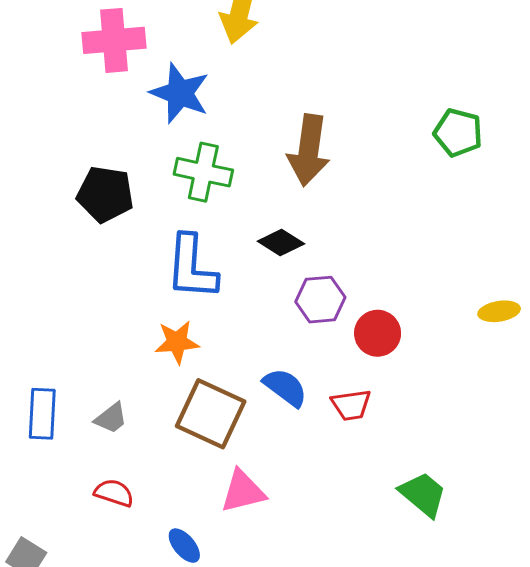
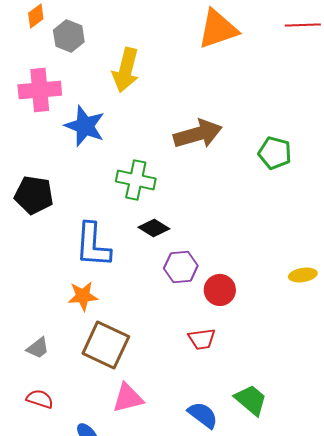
brown arrow: (309, 150) -> (198, 134), moved, turned -114
green cross: (203, 172) -> (136, 180), moved
blue semicircle: (285, 387) -> (203, 415), moved

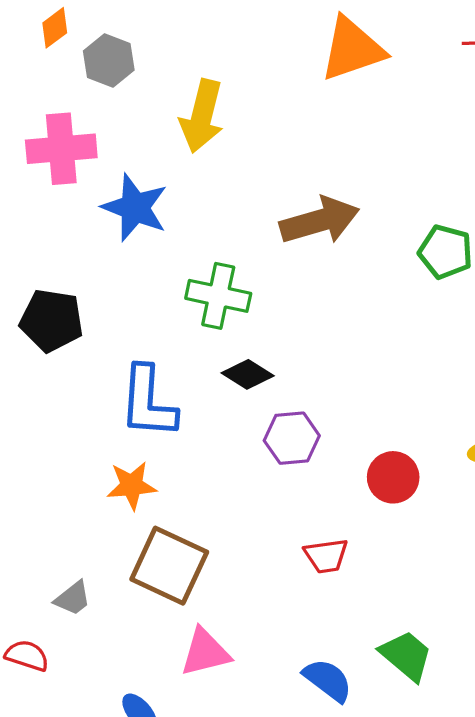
red circle: (220, 290) -> (393, 477), moved
gray trapezoid: (38, 348) -> (73, 598), moved
red semicircle: (40, 399) -> (27, 656), moved

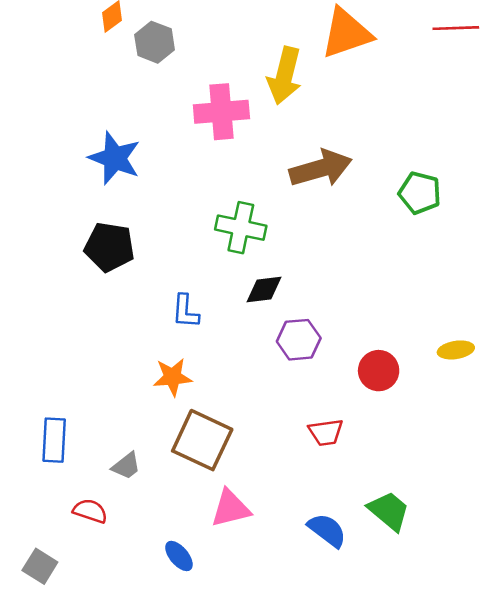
yellow arrow: (202, 116) -> (285, 76), moved
pink cross: (61, 149) -> (221, 112), moved
blue star: (135, 208) -> (115, 158), moved
black diamond: (248, 374) -> (264, 289), turned -39
blue L-shape: (148, 402) -> (185, 311), size x0.6

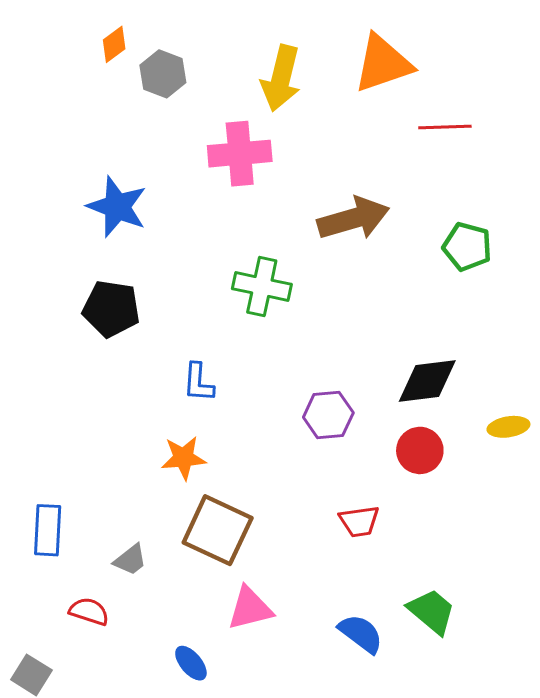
red line: (456, 28) -> (445, 127), moved
yellow arrow: (285, 76) -> (281, 78), moved
black diamond: (264, 289) -> (427, 381), moved, size x1.4

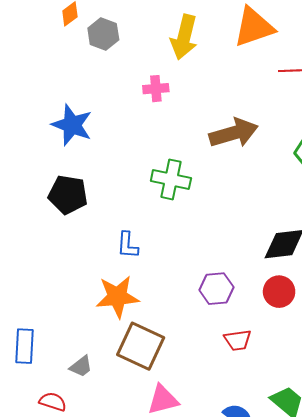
pink cross: (240, 154) -> (156, 89), size x0.6
purple hexagon: (328, 415) -> (216, 289), moved
orange star: (184, 458) -> (117, 297), size x1.4

